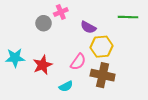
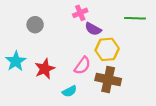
pink cross: (61, 12) -> (80, 13), moved
gray circle: (44, 23) -> (35, 25), moved
cyan star: (15, 58) -> (16, 61), turned -30

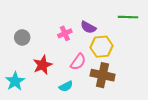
pink cross: (80, 13) -> (65, 33), moved
gray circle: (35, 25) -> (22, 37), moved
cyan star: (16, 61) -> (15, 81), moved

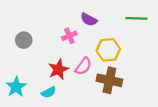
purple semicircle: (88, 27) -> (89, 20), moved
red star: (43, 65) -> (58, 69), moved
cyan semicircle: (66, 86) -> (49, 92), moved

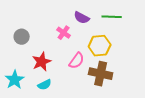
green line: (137, 18) -> (112, 17), moved
pink cross: (69, 36) -> (64, 33), turned -32
red star: (58, 69) -> (42, 62), moved

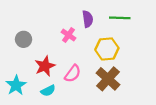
purple semicircle: (82, 18) -> (88, 19), turned -126
pink semicircle: (77, 61) -> (73, 74), moved
brown cross: (101, 74) -> (108, 79), turned 30

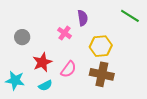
green line: (120, 18) -> (130, 16), moved, turned 30
brown cross: (108, 79) -> (102, 74), turned -30
cyan star: (16, 85) -> (15, 80), turned -30

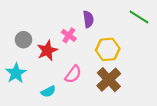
red star: (42, 62) -> (47, 50), moved
brown cross: (102, 74) -> (109, 80), turned 35
cyan star: (15, 80) -> (16, 73), moved, turned 30

